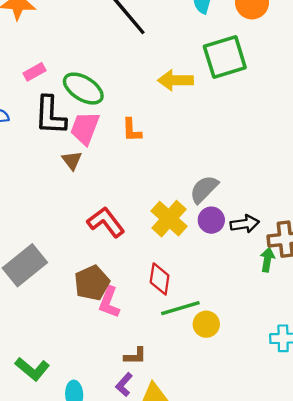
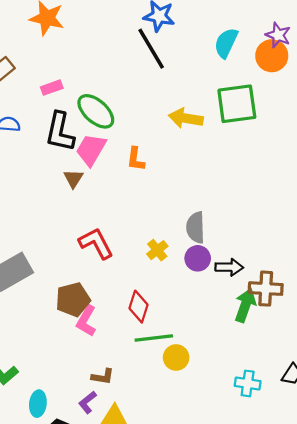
gray semicircle: (204, 189) -> (196, 227), turned -56
yellow cross: (169, 219) -> (157, 250), size x0.6
green arrow: (267, 260) -> (245, 305), size x1.4

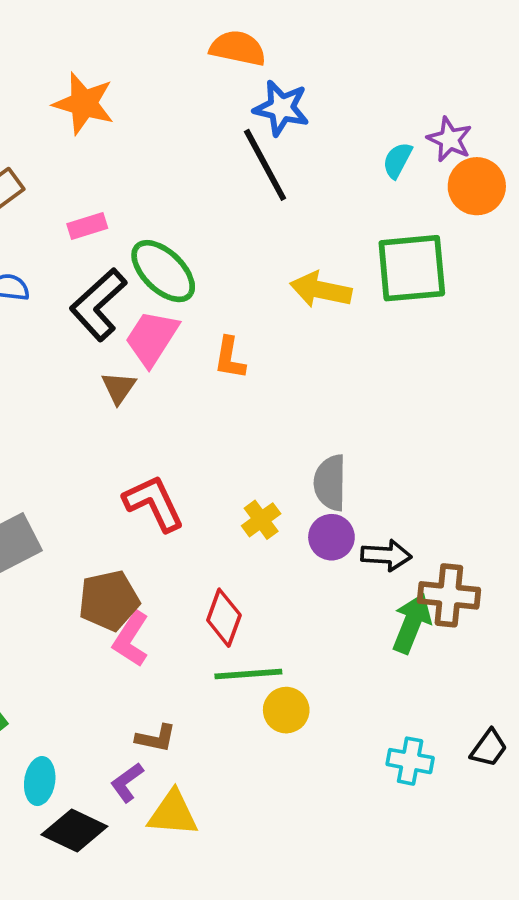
purple star: (278, 35) -> (450, 139), moved
cyan semicircle: (226, 43) -> (397, 160), size x0.7
black L-shape: (60, 132) -> (98, 305), turned 33

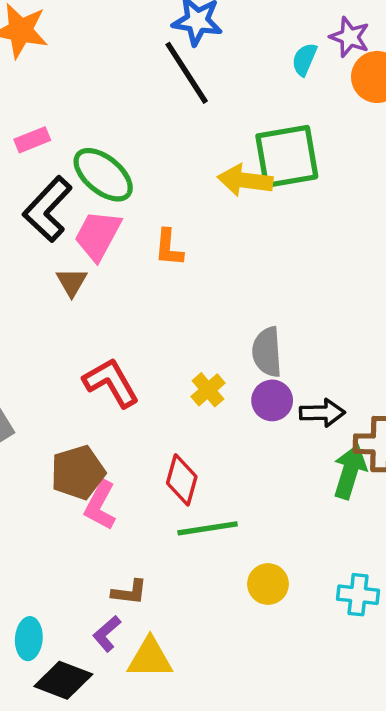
green square: (412, 268) -> (287, 156), moved
yellow circle: (286, 710) -> (268, 584), moved

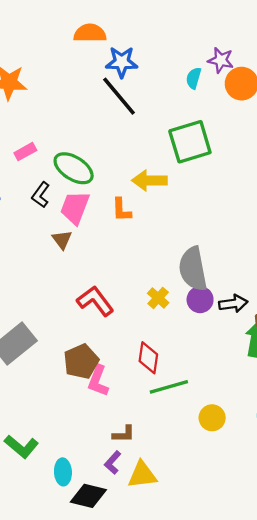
yellow arrow: (245, 180) -> (150, 181), moved
black L-shape: (48, 209) -> (41, 195), size x0.6
gray semicircle: (267, 352) -> (193, 269), size x1.4

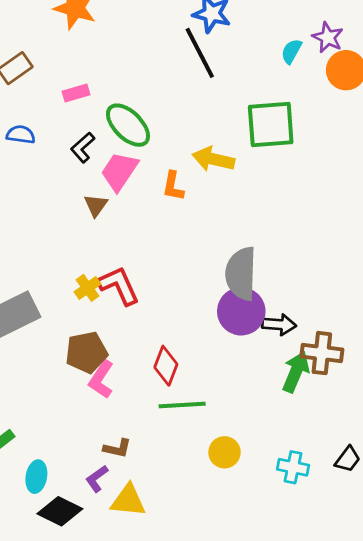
yellow cross: (158, 298) -> (88, 288), moved
purple circle: (200, 300) -> (241, 311), size x1.5

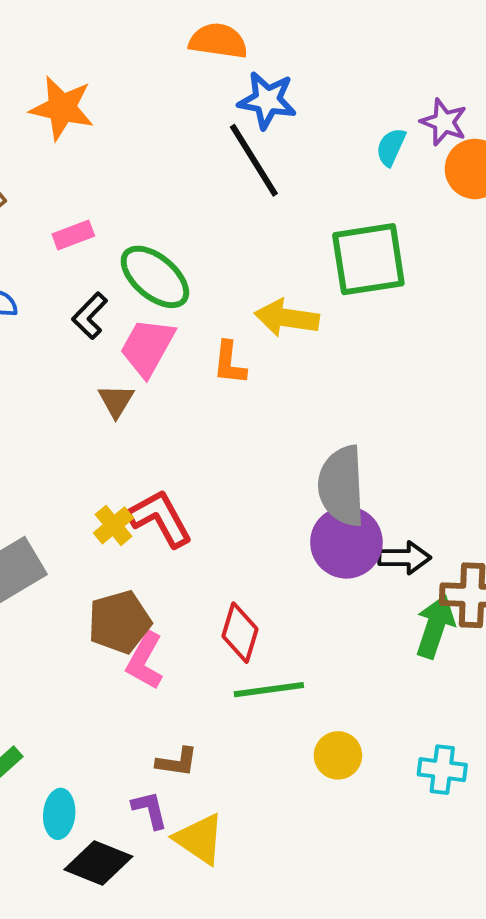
purple L-shape: (97, 479) -> (150, 810), turned 116
yellow triangle: (128, 501) -> (199, 839), turned 33

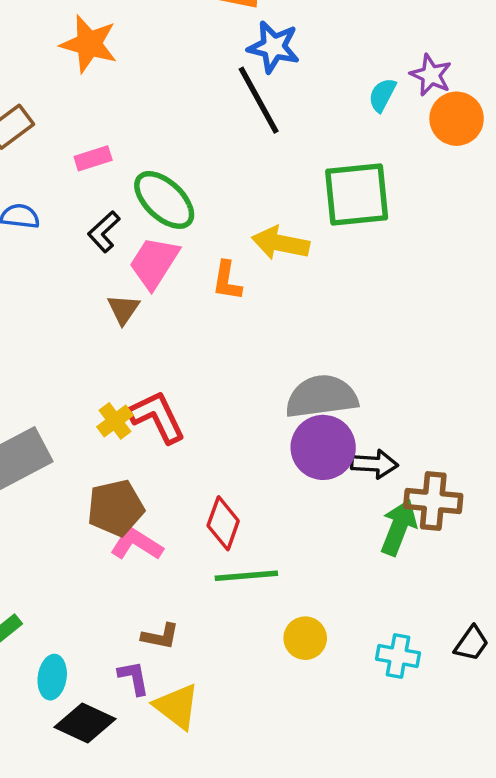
gray semicircle: (342, 486) -> (322, 397), turned 82
pink L-shape: (145, 661) -> (137, 544), turned 90

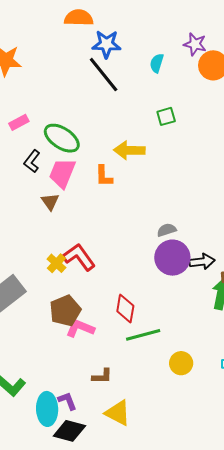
cyan semicircle: (382, 95) -> (157, 63), moved
green square: (357, 195) -> (166, 116), size x0.5
gray semicircle: (322, 397) -> (167, 230), size x0.5
cyan ellipse: (52, 677) -> (47, 409), size x1.4
purple L-shape: (134, 678) -> (67, 401), moved

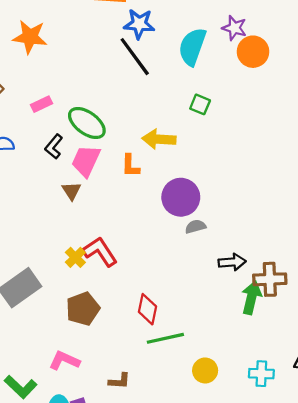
cyan semicircle: (157, 63) -> (192, 47), size x1.8
green square: (166, 116) -> (200, 104), turned 36
purple circle: (172, 258) -> (181, 197), moved
pink L-shape: (80, 328) -> (64, 361), moved

